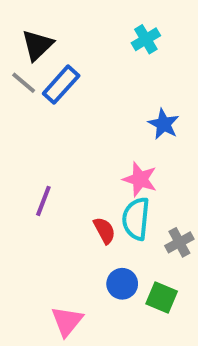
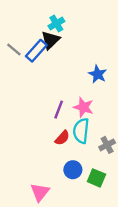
cyan cross: (146, 39) -> (56, 24), moved
black triangle: (37, 45) -> (50, 40), moved
purple line: (43, 201) -> (59, 110), moved
red semicircle: (104, 231) -> (62, 138), turned 70

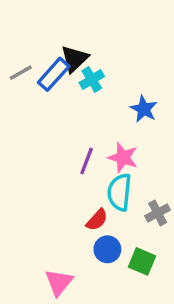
cyan cross: (56, 24) -> (92, 80), moved
gray line: (14, 49) -> (21, 73), turned -70
red semicircle: (62, 138) -> (97, 220), moved

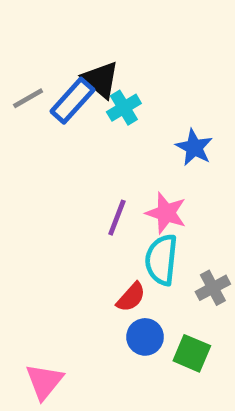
black triangle: (74, 59) -> (101, 80), turned -36
pink triangle: (59, 282) -> (44, 381), moved

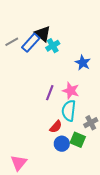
green square: (192, 353) -> (78, 140), moved

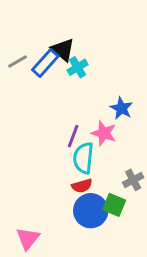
blue star: (83, 63) -> (121, 108), moved
cyan semicircle: (69, 111) -> (83, 158), moved
red semicircle: (56, 127) -> (82, 186), turned 32
blue circle: (62, 144) -> (91, 211), size x1.5

